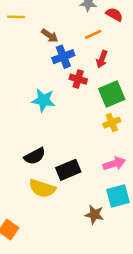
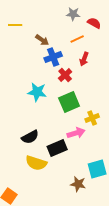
red cross: (78, 79) -> (65, 75), turned 32
green square: (112, 94) -> (69, 102), moved
yellow cross: (112, 123) -> (92, 118), moved
pink arrow: (114, 164) -> (76, 133), moved

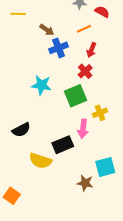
red cross: (65, 75) -> (85, 71), moved
pink arrow: (76, 133) -> (83, 129), turned 114
black semicircle: (30, 137) -> (21, 130), moved

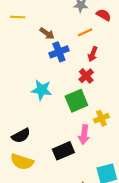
yellow semicircle: (40, 161) -> (22, 162), moved

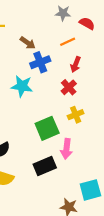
cyan star: (42, 90) -> (22, 86), moved
green square: (76, 101) -> (47, 128), moved
yellow cross: (101, 118) -> (76, 115), moved

